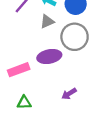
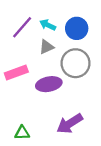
pink rectangle: (19, 70) -> (16, 73), moved
purple arrow: (69, 94) -> (70, 124), size x1.6

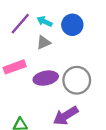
gray circle: (76, 63) -> (77, 80), moved

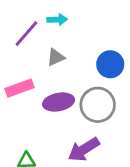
cyan arrow: (45, 21) -> (57, 20), moved, turned 152
blue circle: (72, 25) -> (110, 64), moved

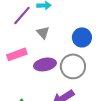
gray triangle: (56, 57) -> (43, 32), turned -48

